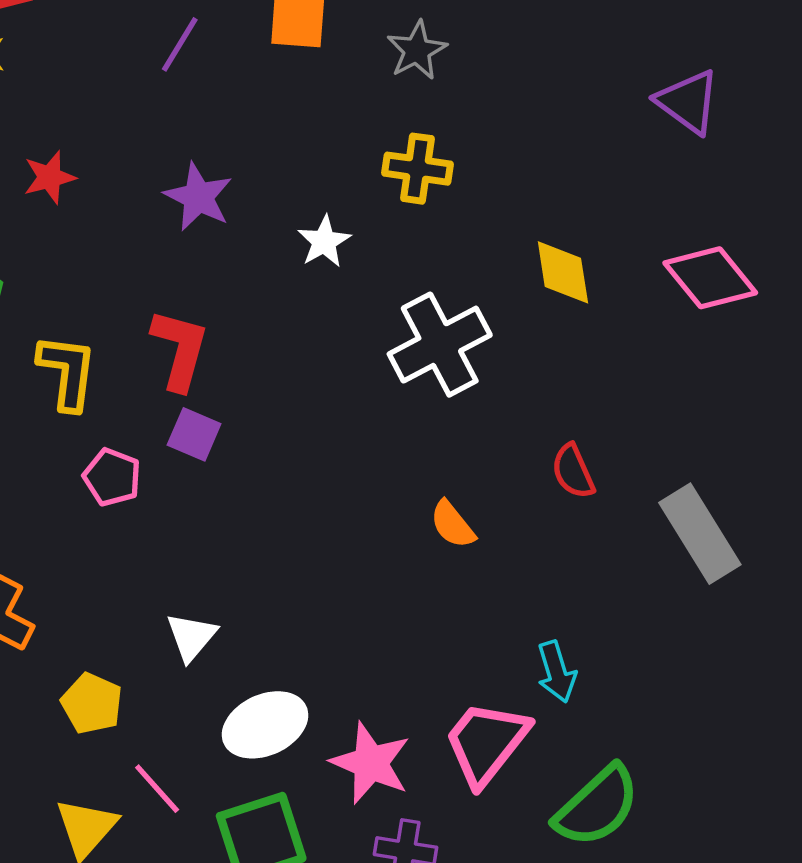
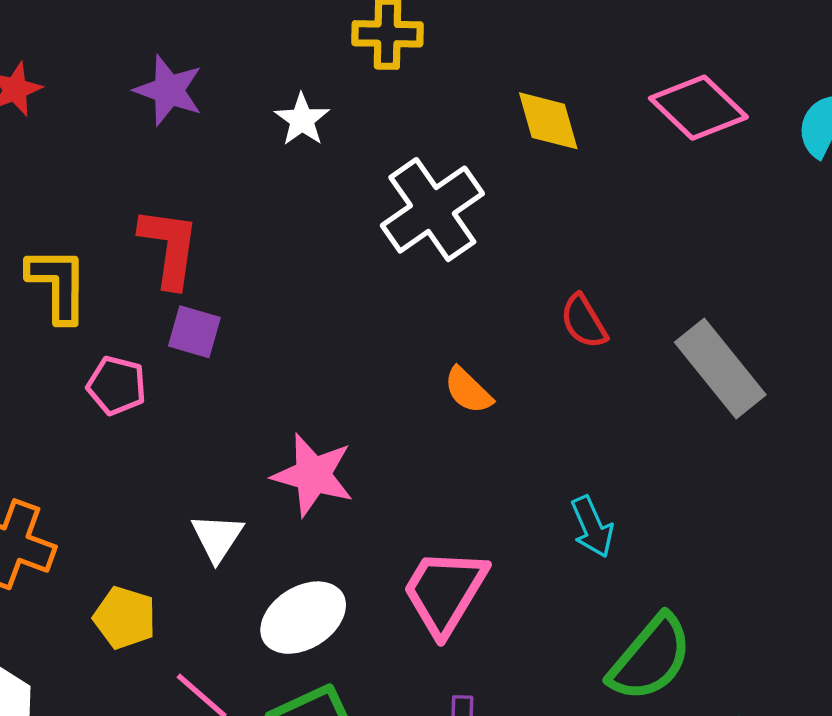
pink trapezoid: (486, 743) -> (445, 592), moved
pink star: (371, 763) -> (313, 475), moved

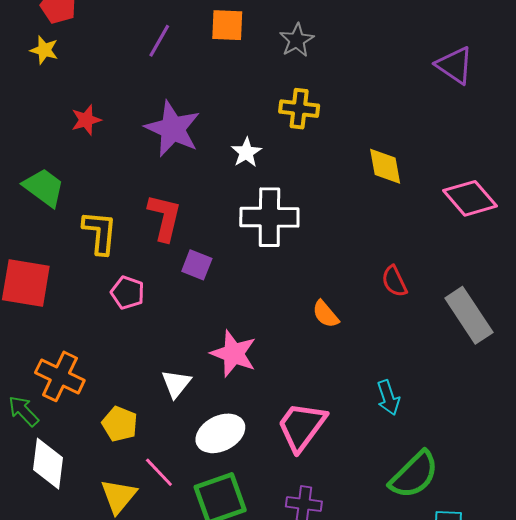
purple star: (169, 90) -> (173, 129), size x1.4
pink diamond: (698, 108) -> (470, 198), moved
white cross: (432, 210) -> (269, 217), moved, turned 30
purple square: (194, 332) -> (197, 265), moved

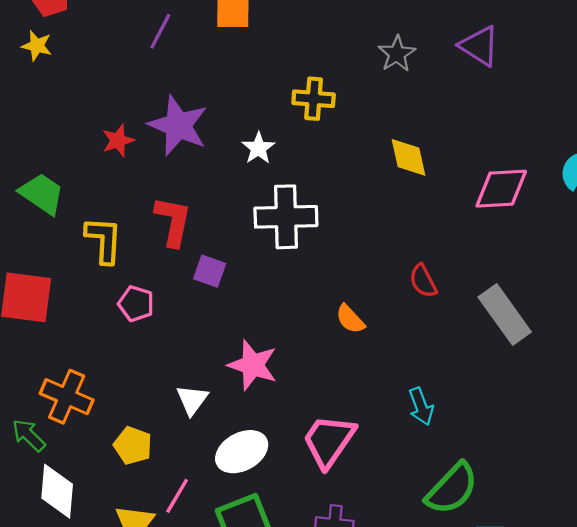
gray star: (297, 40) -> (397, 54), moved
red star: (86, 120) -> (118, 141), moved
pink diamond: (470, 198) -> (501, 189), turned -50
pink line: (159, 472) -> (177, 496), turned 76

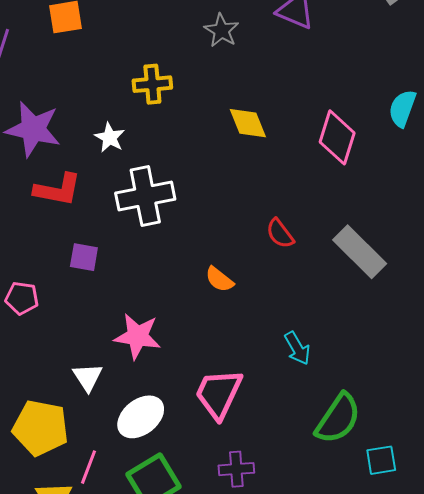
pink diamond: (501, 189) -> (337, 137), turned -60
red L-shape: (173, 221) -> (58, 190), moved, turned 99
yellow pentagon: (133, 445) -> (41, 428), size x1.6

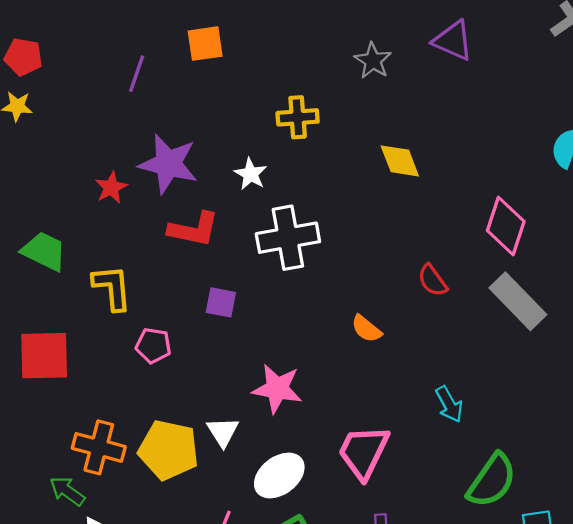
pink diamond: (337, 137) -> (506, 226), moved
yellow pentagon: (41, 428) -> (169, 450), moved

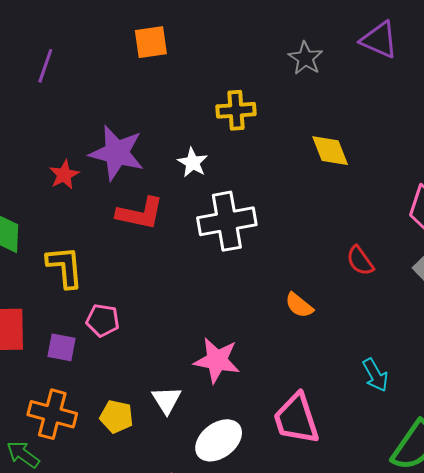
purple line: (137, 74) -> (45, 66), moved
purple square: (221, 302) -> (62, 347), moved
yellow pentagon: (169, 450) -> (117, 417), size x0.6
pink trapezoid: (363, 452) -> (296, 419), turned -44

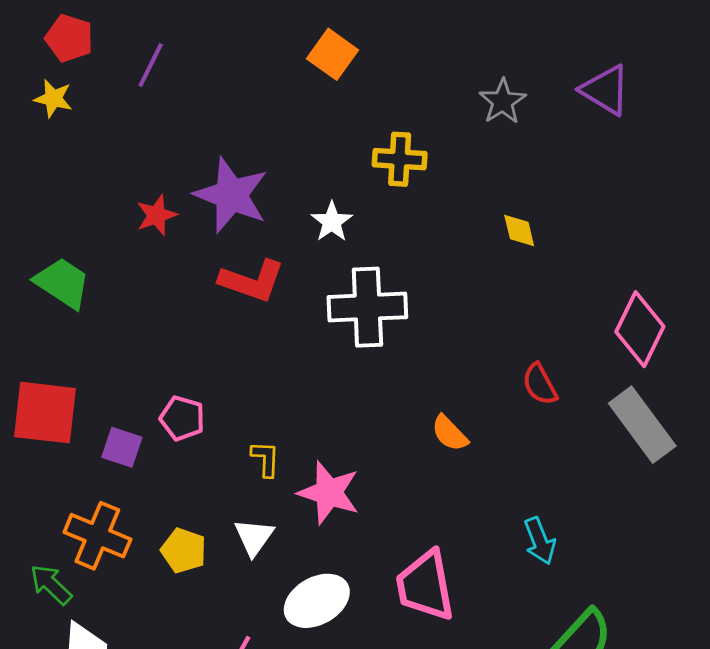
orange square: (151, 42) -> (332, 54), moved, turned 36
yellow diamond: (330, 151) -> (519, 231), size x0.7
yellow L-shape: (65, 267) -> (266, 459), moved, size x0.6

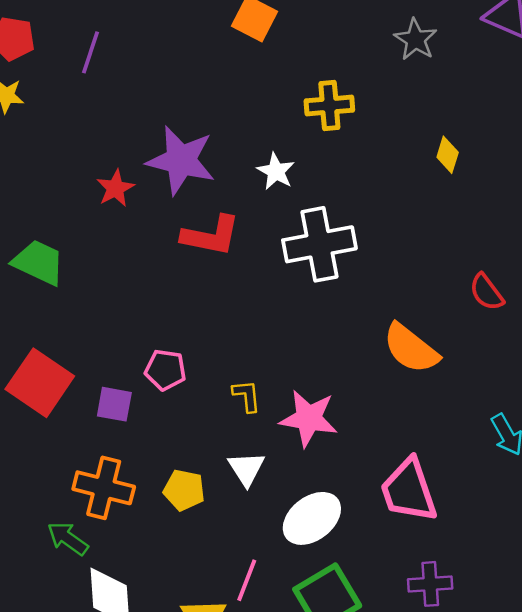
yellow diamond: (519, 231) -> (448, 155), turned 39
red square: (45, 413) -> (40, 383), turned 36
orange semicircle: (450, 433) -> (411, 348), size x1.6

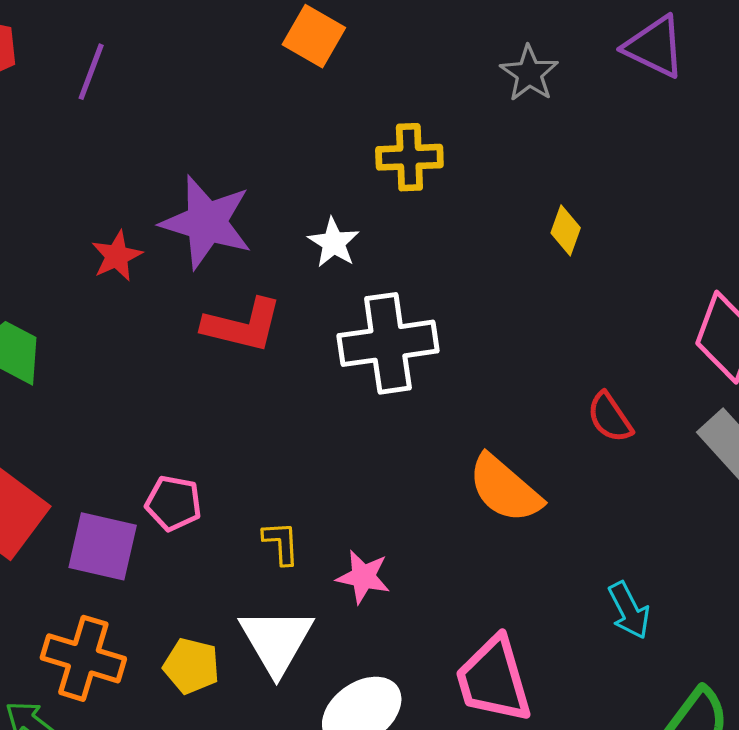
purple square: (114, 404) -> (103, 546), size x1.4
pink star: (309, 418) -> (363, 577), size x0.7
white triangle: (246, 469) -> (276, 641), size x1.5

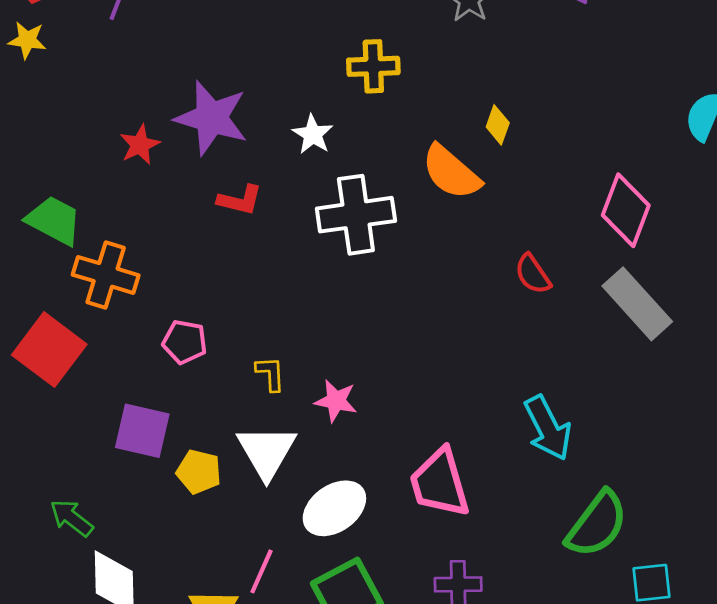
red L-shape: (242, 325) -> (240, 200), size x0.7
orange semicircle: (505, 489) -> (451, 172), moved
purple square: (103, 546) -> (142, 431), moved
cyan arrow: (629, 610) -> (548, 428), size x1.4
orange cross: (83, 658) -> (106, 275), moved

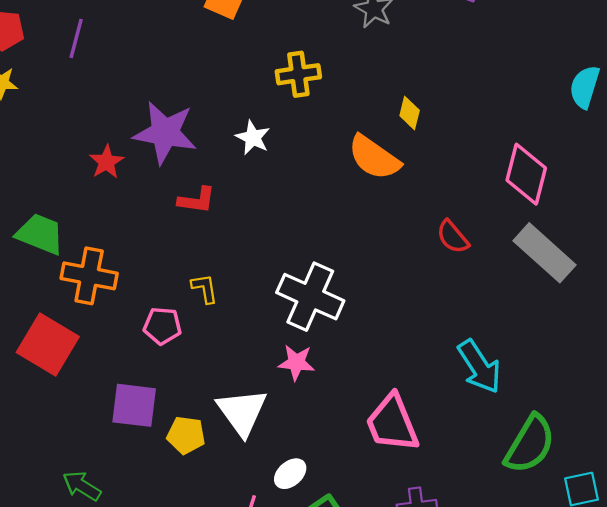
white cross: (356, 215) -> (310, 297), moved, turned 38
yellow L-shape: (270, 374) -> (205, 288), moved
white ellipse: (334, 508) -> (290, 474), moved, size x0.6

